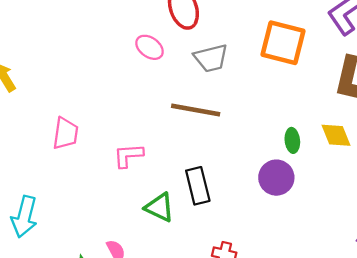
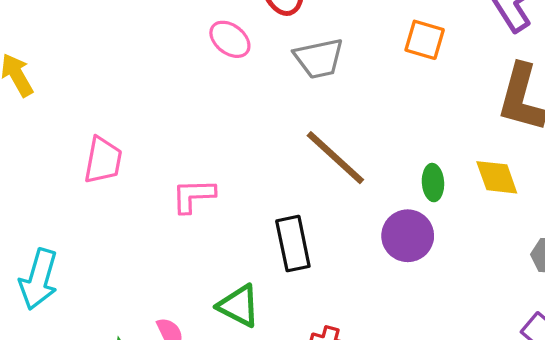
orange square: (283, 43) -> (425, 40), size x0.6
brown line: (196, 110) -> (335, 158), moved, turned 30
green triangle: (160, 207) -> (239, 306), moved

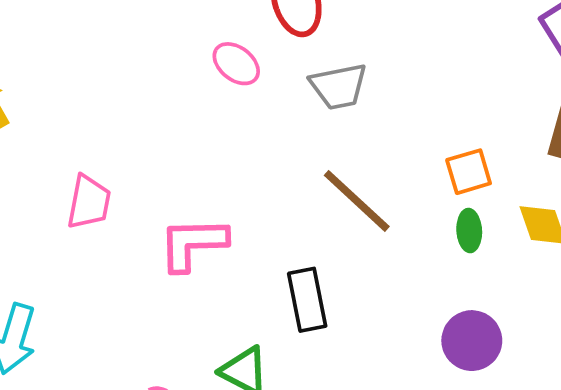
orange square: (425, 40) -> (469, 172), moved, turned -33
pink L-shape: (193, 196) -> (193, 244), size x1.4
purple circle: (408, 236) -> (472, 341), moved

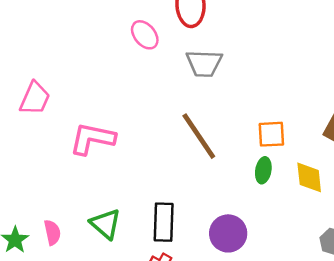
black rectangle: (307, 300) -> (164, 222), moved
purple circle: (472, 341) -> (228, 233), moved

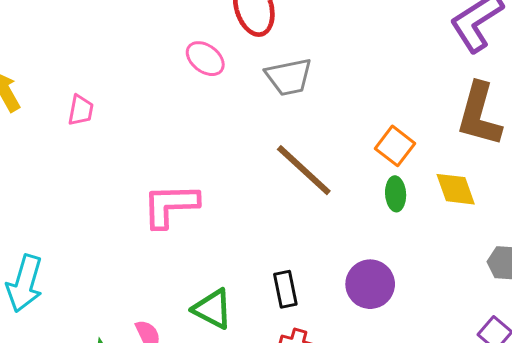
pink trapezoid: (35, 98) -> (81, 110), moved, size x0.7
orange square: (271, 134) -> (395, 146), turned -36
black rectangle: (164, 222) -> (285, 289), size x0.7

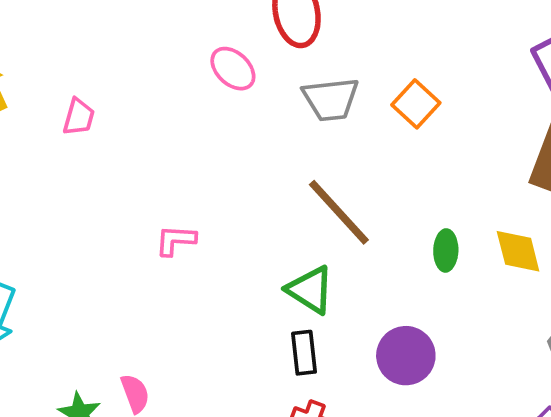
orange square: (395, 146) -> (416, 104), moved
pink L-shape: (170, 205) -> (176, 240), size x0.6
green triangle: (213, 309) -> (310, 290), moved

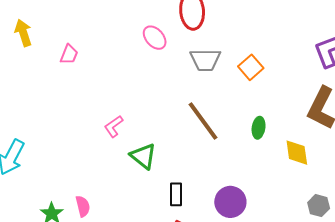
pink L-shape: (176, 240) -> (114, 126), turned -45
green ellipse: (446, 250) -> (259, 128), moved
green triangle: (310, 290) -> (143, 156), moved

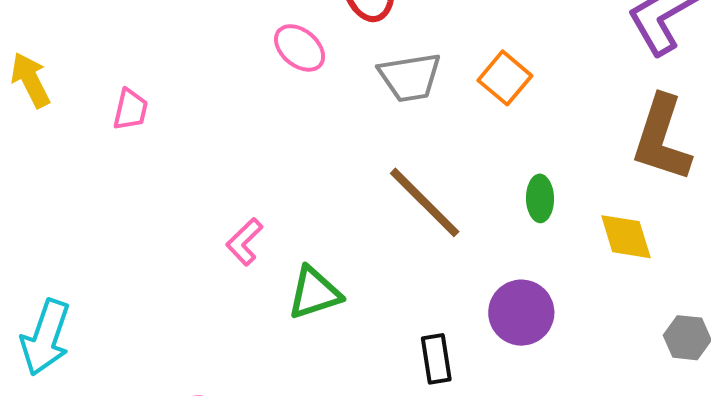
green triangle: (143, 156) -> (314, 293), turned -48
black rectangle: (176, 194) -> (436, 359), moved
purple circle: (230, 202) -> (521, 313), moved

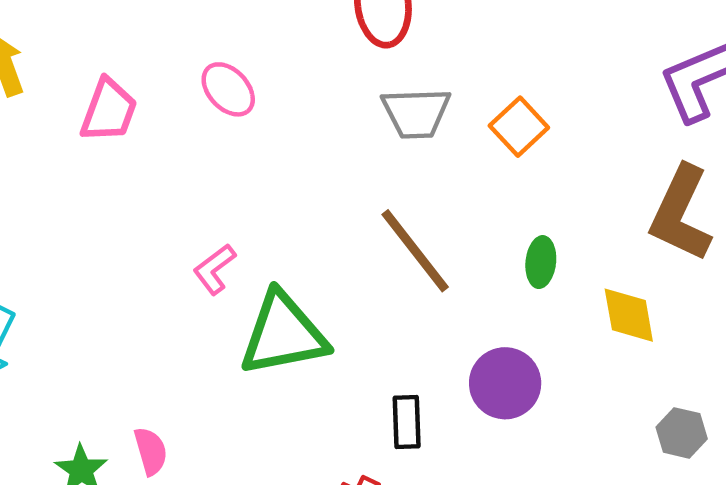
pink ellipse: (300, 48) -> (228, 89), moved
pink trapezoid: (130, 110) -> (109, 110), size x1.4
green triangle: (314, 293) -> (283, 334), size x1.5

